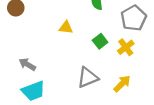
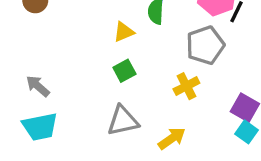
yellow triangle: (66, 27) -> (124, 32), moved, turned -40
green square: (100, 41) -> (124, 71), moved

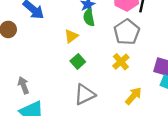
gray arrow: (38, 86) -> (23, 85), turned 42
yellow arrow: (172, 138) -> (133, 96), moved

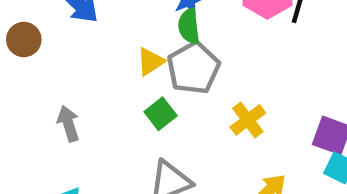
gray pentagon: (127, 32) -> (193, 68), moved
gray arrow: (23, 85) -> (68, 124), moved

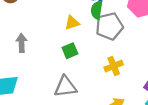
gray pentagon: (193, 68) -> (109, 26), moved

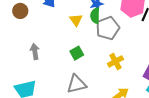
yellow triangle: (72, 23) -> (76, 20), moved, turned -40

